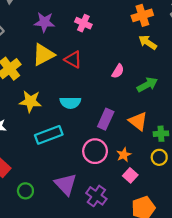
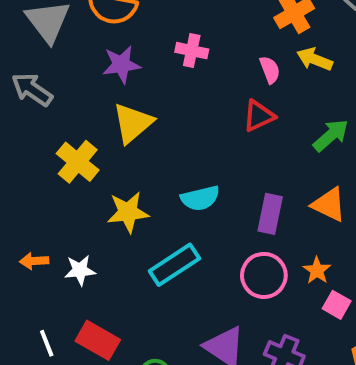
red triangle: (73, 59) -> (259, 116), moved, turned -42
pink semicircle: (118, 71) -> (270, 70), moved, turned -40

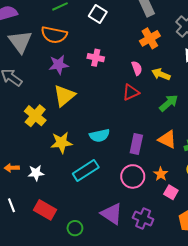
yellow arrow: (315, 59) -> (161, 74), moved
white line: (47, 343) -> (12, 205), moved

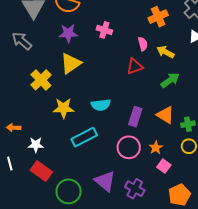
white star: (36, 173) -> (36, 145), moved
green circle: (75, 228) -> (69, 191), size x1.6

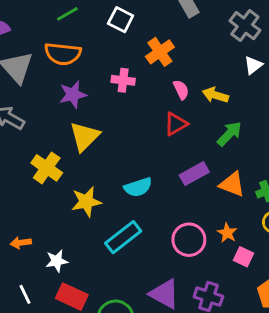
orange cross: (158, 17) -> (160, 52), moved
purple rectangle: (135, 117) -> (194, 174), moved, turned 54

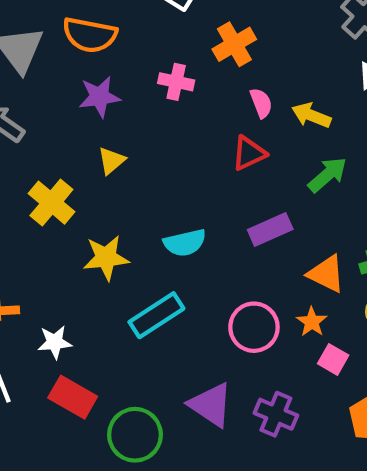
yellow triangle: (84, 136) -> (112, 161), size x0.6
orange triangle: (232, 184) -> (326, 274), moved

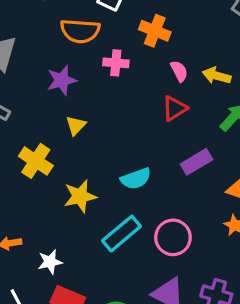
orange semicircle: (90, 35) -> (80, 31), moved
orange cross: (234, 44) -> (155, 31), turned -32
pink circle: (254, 327) -> (173, 237), moved

